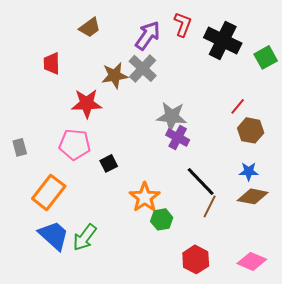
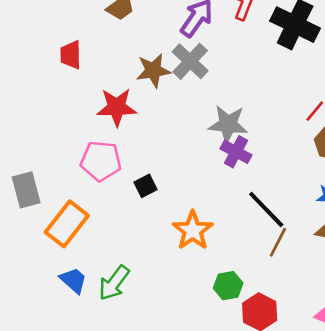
gray rectangle: (20, 147) -> (26, 190), moved, size x1.5
green hexagon: (162, 219) -> (228, 286), moved
blue trapezoid: (54, 235) -> (73, 280), size x0.7

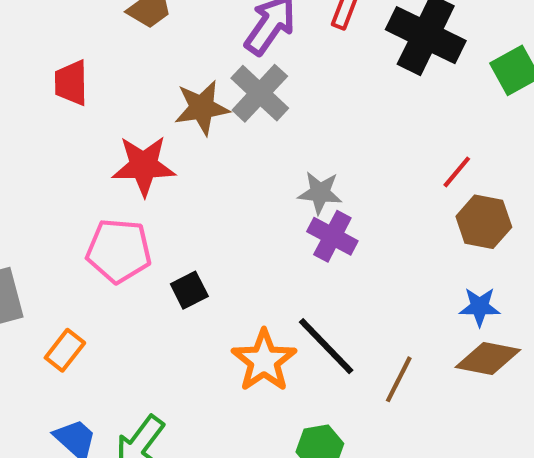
gray star: (228, 124) -> (320, 193), size x0.7
black line: (266, 209) -> (326, 346), moved
orange rectangle: (67, 224) -> (65, 350), size x0.6

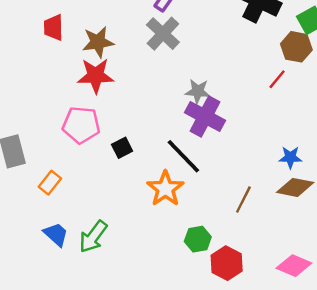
brown star: (202, 108) -> (98, 42), moved
brown hexagon: (484, 222) -> (296, 47), moved
purple cross: (332, 236) -> (205, 117), size x1.4
black line: (326, 346) -> (183, 156), moved

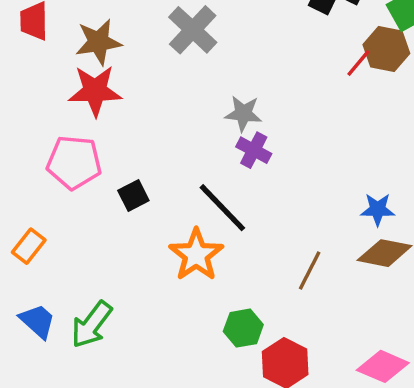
red line: (277, 79) -> (358, 63), moved
purple cross: (205, 117) -> (254, 150), size x0.6

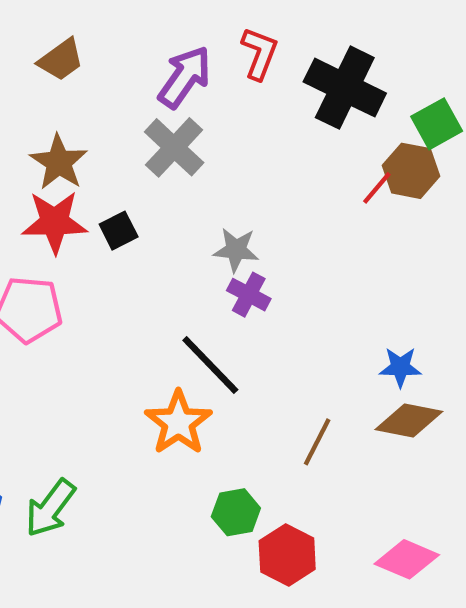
brown star: (99, 42) -> (59, 162), turned -30
black square: (133, 195) -> (119, 231), moved

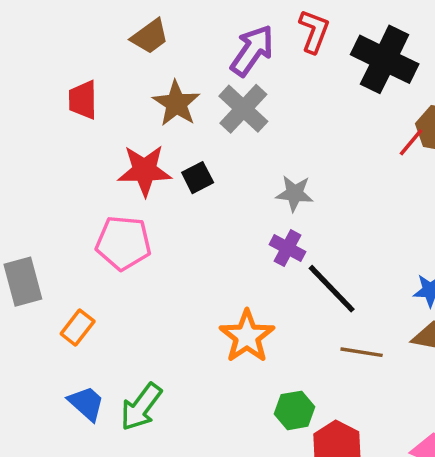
brown star: (59, 162) -> (176, 103), moved
purple cross: (249, 295) -> (288, 248), moved
black line: (210, 365) -> (332, 289), moved
brown line: (317, 442) -> (362, 352), turned 72

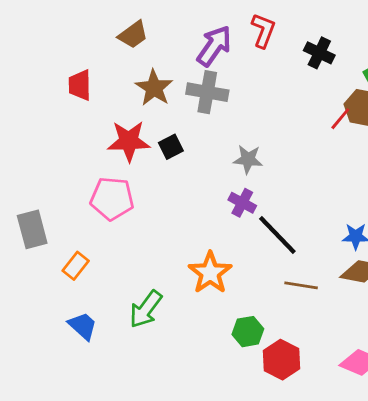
black cross: (385, 59) -> (319, 53), size x0.6
gray cross: (243, 109) -> (207, 92), turned -33
green arrow: (141, 407) -> (146, 309), moved

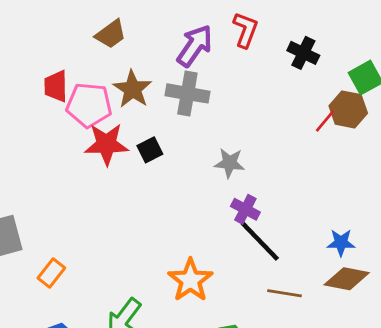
pink pentagon: (112, 199) -> (89, 105), moved
purple cross: (242, 203) -> (245, 209), moved

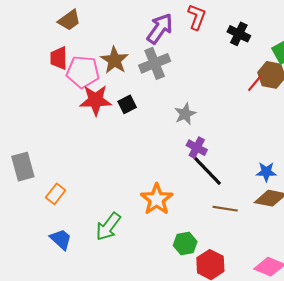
brown trapezoid: (111, 34) -> (69, 20), moved
gray cross: (187, 93) -> (155, 63), turned -32
gray star: (229, 163) -> (185, 114), turned -30

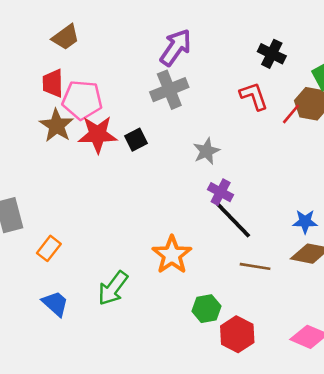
red L-shape: (197, 17) -> (254, 96), moved, turned -40
brown star: (115, 60) -> (57, 126), moved

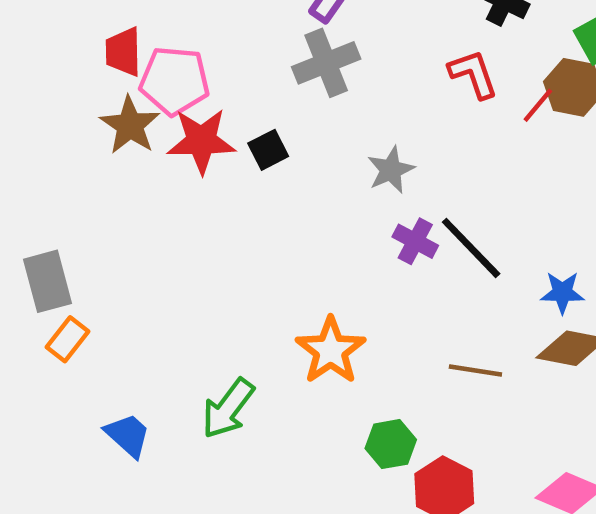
black line: (233, 220) -> (471, 248), moved
orange rectangle: (49, 248) -> (68, 339), moved

